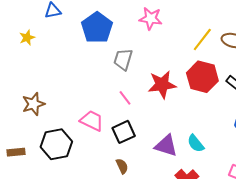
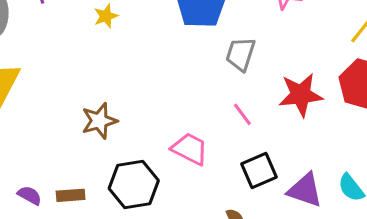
yellow star: (27, 38) -> (106, 16), moved
black square: (124, 132) -> (259, 171), moved

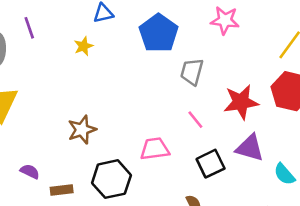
pink trapezoid: (190, 149) -> (155, 149), turned -32
purple triangle: (305, 190) -> (250, 148), moved
purple semicircle: (29, 195) -> (30, 171), moved

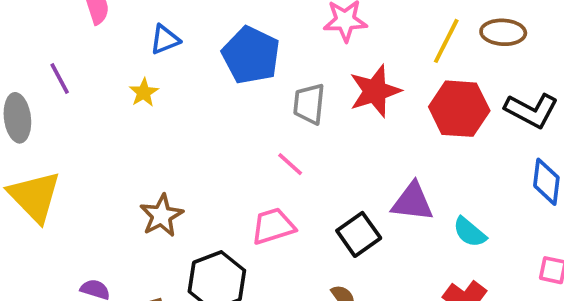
red star: (241, 102) -> (375, 91), moved
pink line: (195, 120) -> (290, 164), moved

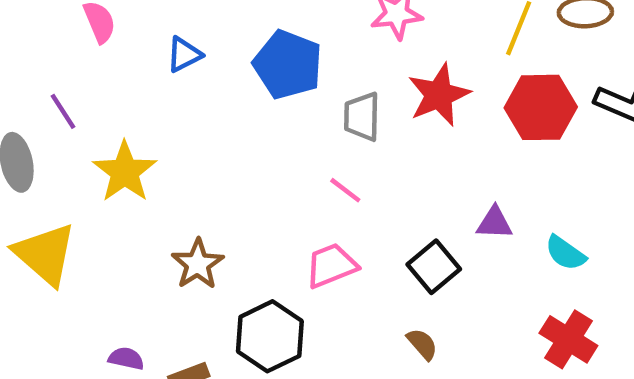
yellow star: (144, 92) -> (125, 172), moved, size x1.8
purple triangle: (412, 202) -> (494, 223), size x0.7

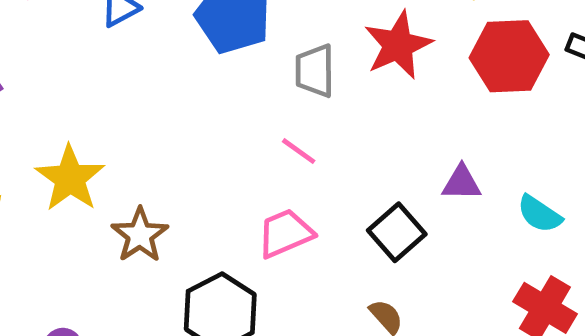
yellow star: (125, 172) -> (70, 178), moved

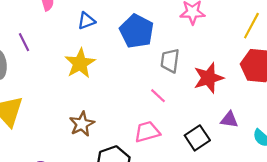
red star: (398, 45) -> (209, 78), moved
yellow star: (70, 178) -> (80, 63), moved

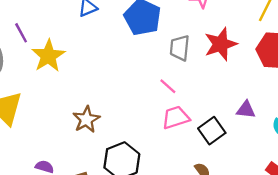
yellow star: (80, 63) -> (48, 56), moved
red star: (209, 78) -> (221, 44), moved
pink trapezoid: (147, 132) -> (176, 118), moved

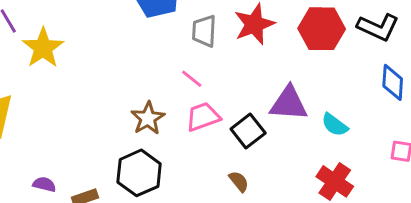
purple triangle: (246, 110) -> (289, 103), size x1.6
brown star: (86, 119) -> (148, 118), moved

